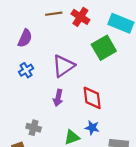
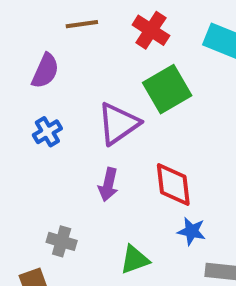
brown line: (54, 14) -> (82, 24), moved
green square: (104, 48) -> (167, 89), moved
blue star: (92, 128) -> (192, 231), moved

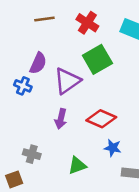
purple semicircle: (45, 71) -> (38, 63), moved
blue cross: (47, 132) -> (23, 86), turned -36
red diamond: (173, 185) -> (101, 119), turned -60

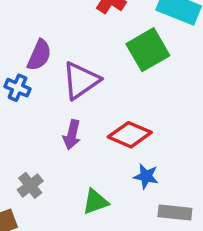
green square: (97, 59) -> (148, 50), moved
gray cross: (32, 154) -> (30, 185), turned 36

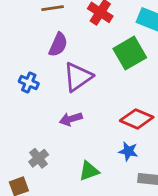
purple semicircle: (39, 55) -> (58, 45), moved
purple arrow: (72, 135) -> (71, 119), turned 60
red diamond: (130, 135) -> (137, 119), moved

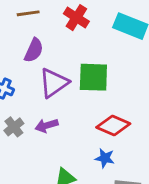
green square: (130, 53) -> (93, 77), moved, turned 32
gray cross: (39, 158) -> (14, 127), moved

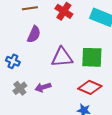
green square: (93, 77) -> (92, 57), moved
purple triangle: (54, 83) -> (62, 57), moved, turned 30

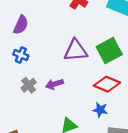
purple semicircle: (34, 34) -> (21, 25), moved
green square: (92, 57) -> (109, 51), turned -30

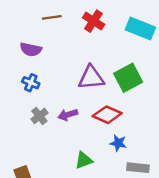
purple semicircle: (21, 25) -> (31, 49), turned 78
red diamond: (107, 84) -> (107, 115), moved

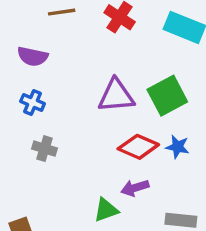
purple arrow: (68, 115) -> (135, 188), moved
gray cross: (39, 116) -> (44, 149), turned -35
blue star: (118, 143) -> (178, 147), moved

